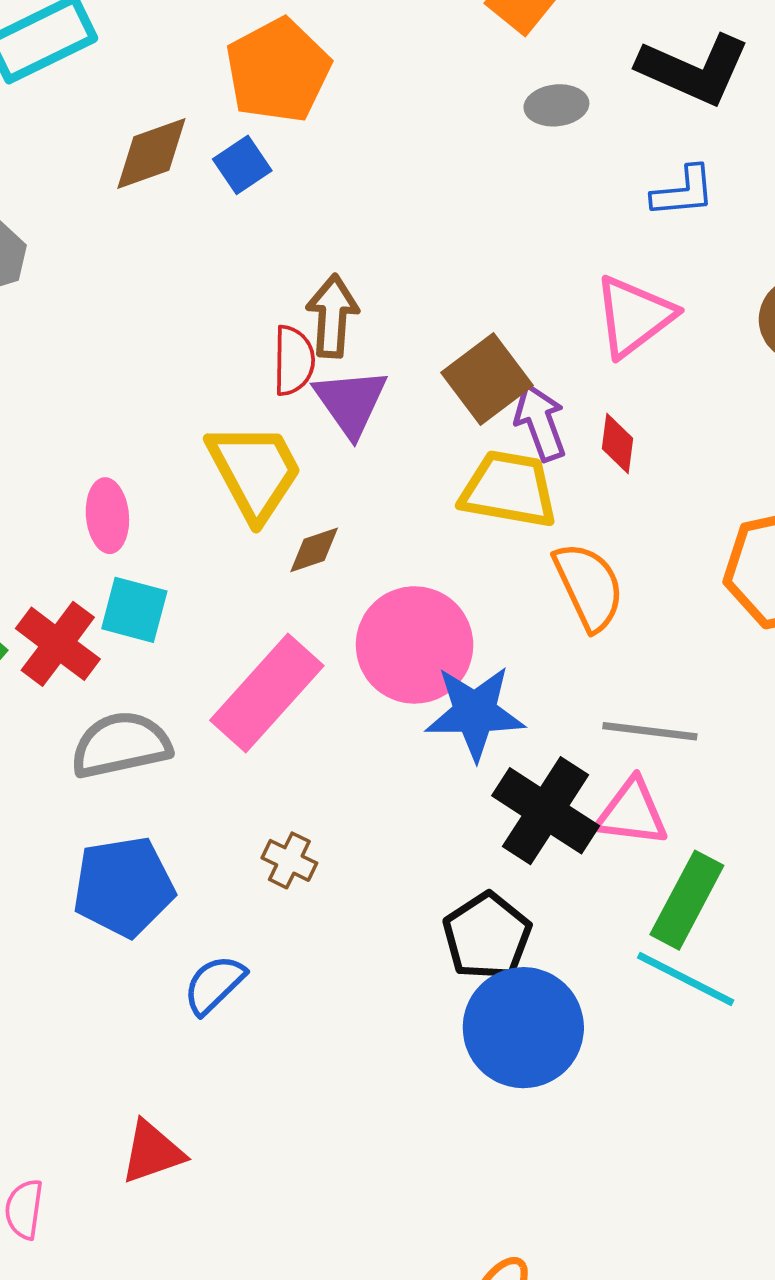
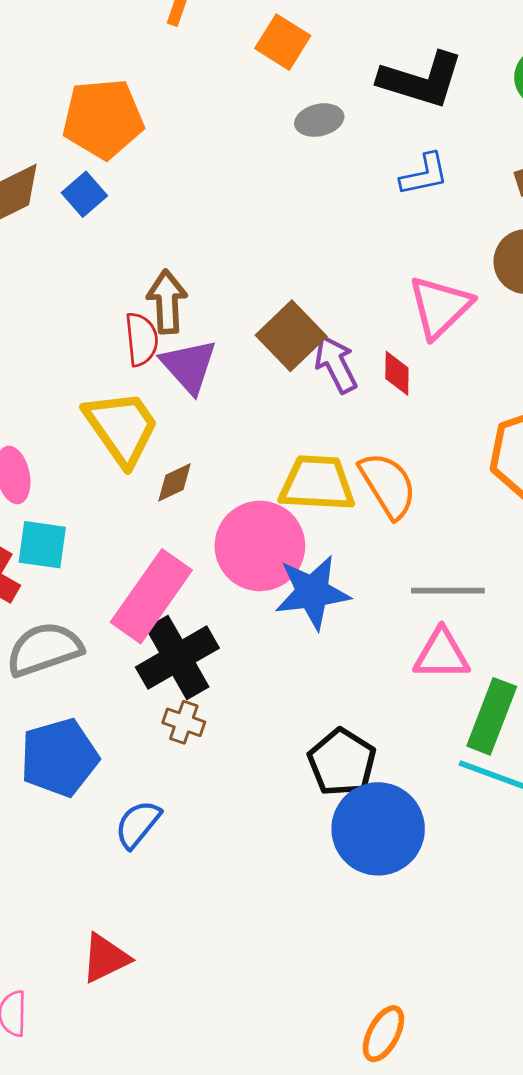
orange pentagon: (278, 70) -> (103, 119), turned 30
pink triangle: (634, 316) -> (440, 307), moved
yellow trapezoid: (509, 489) -> (317, 483), moved
black cross: (546, 811) -> (177, 658), moved, turned 34

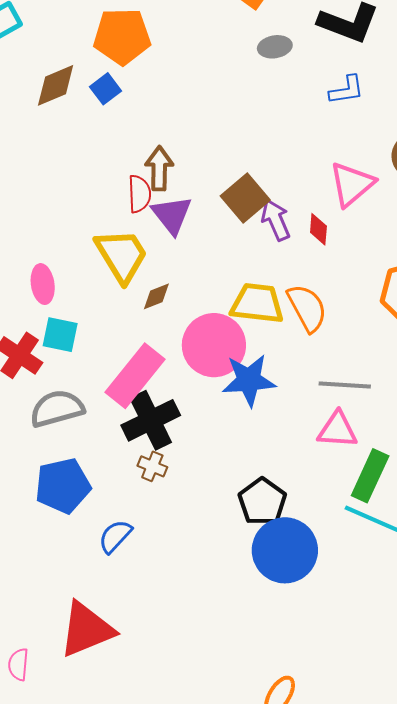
red triangle: (105, 958) -> (86, 629), size x1.6

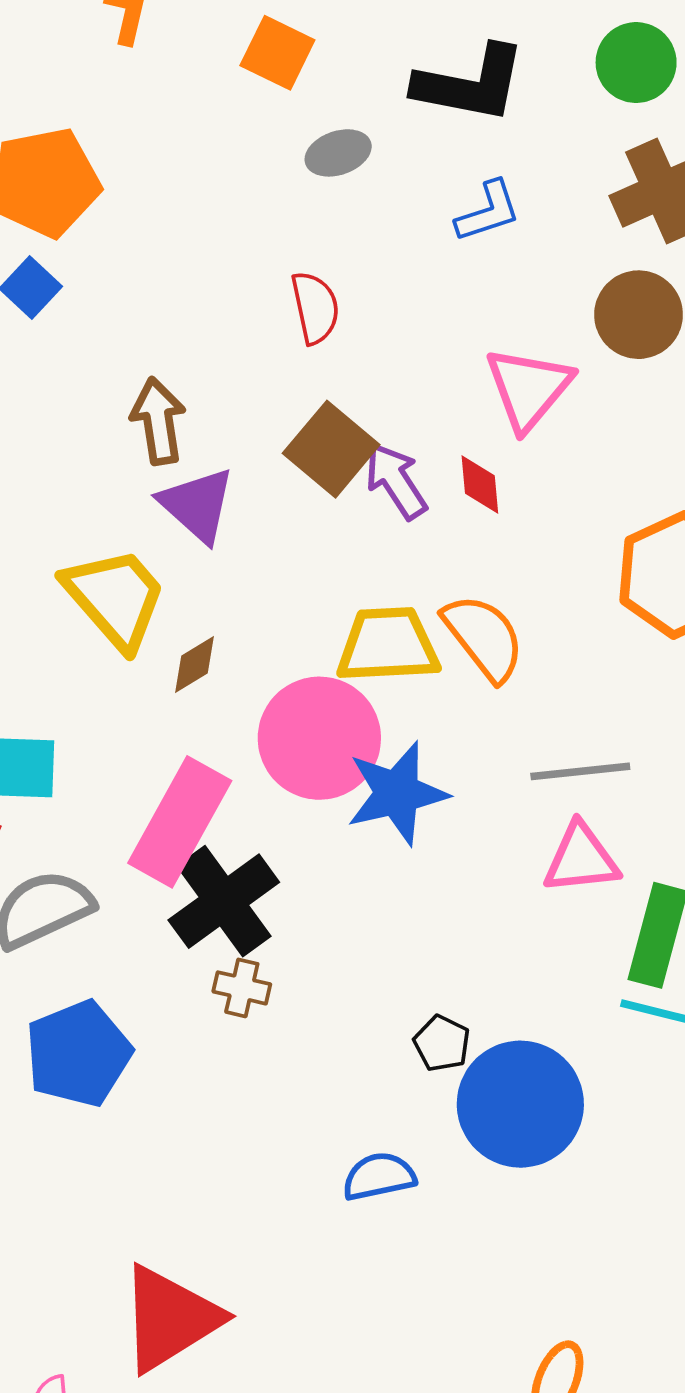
red semicircle: (139, 194) -> (315, 308), moved
black pentagon: (262, 502) -> (442, 1043), moved, size x0.6
blue semicircle: (115, 536) -> (379, 1176), moved, turned 45

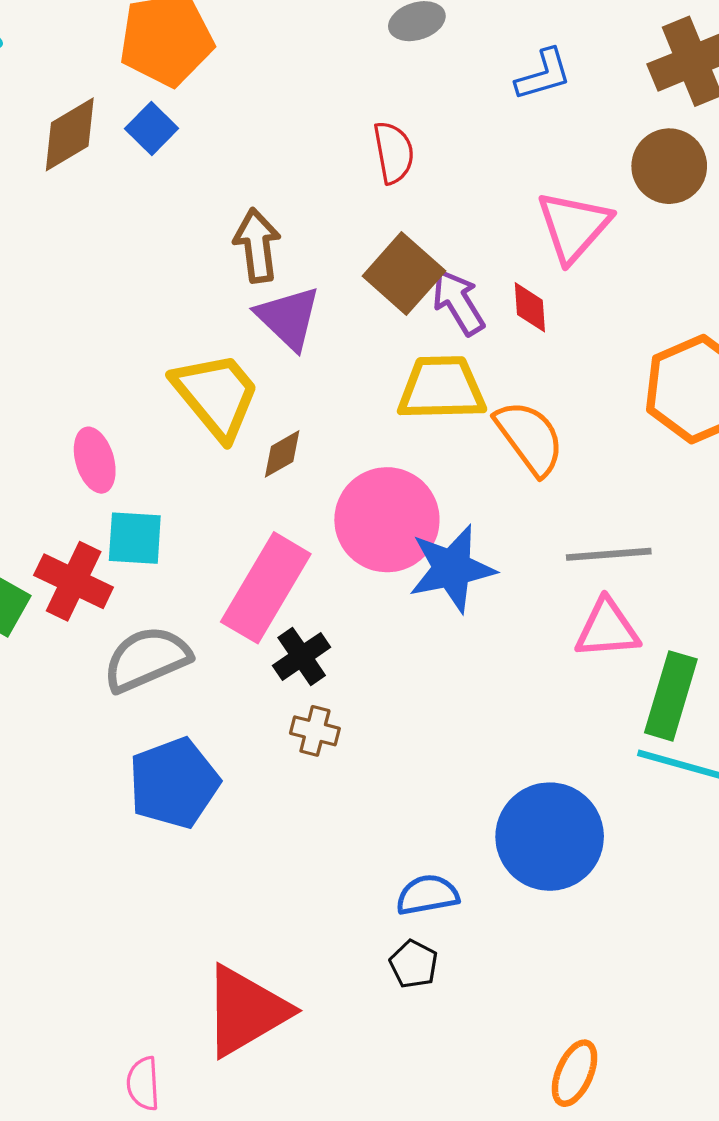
yellow trapezoid: (388, 645) -> (442, 388), moved
black cross: (224, 901) -> (302, 656), size x0.6
black pentagon: (442, 1043) -> (414, 964), moved

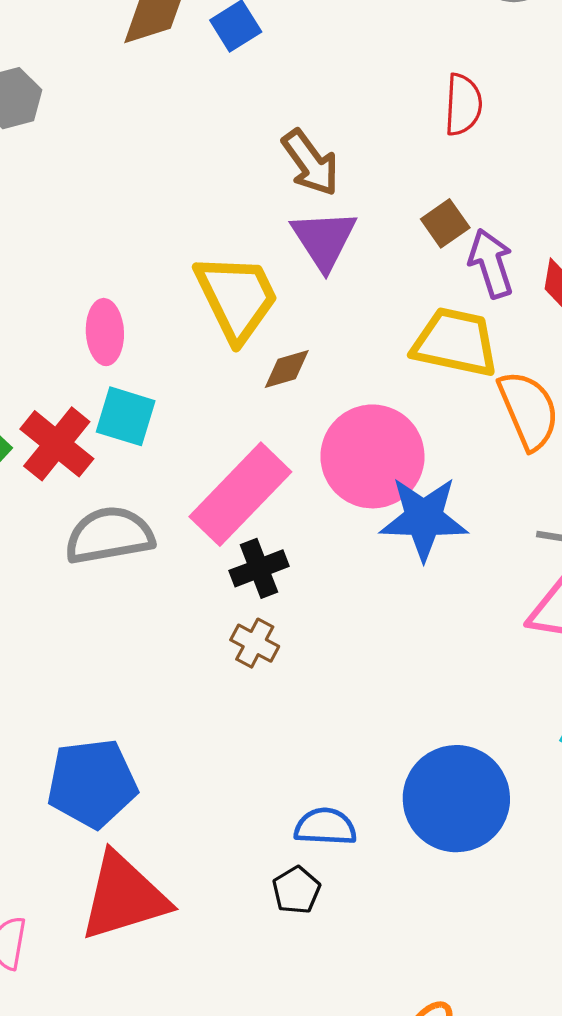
brown arrow: (257, 245) -> (310, 163), turned 138
brown square: (404, 274) -> (445, 223), size x0.6
blue pentagon: (174, 783) -> (92, 783), moved

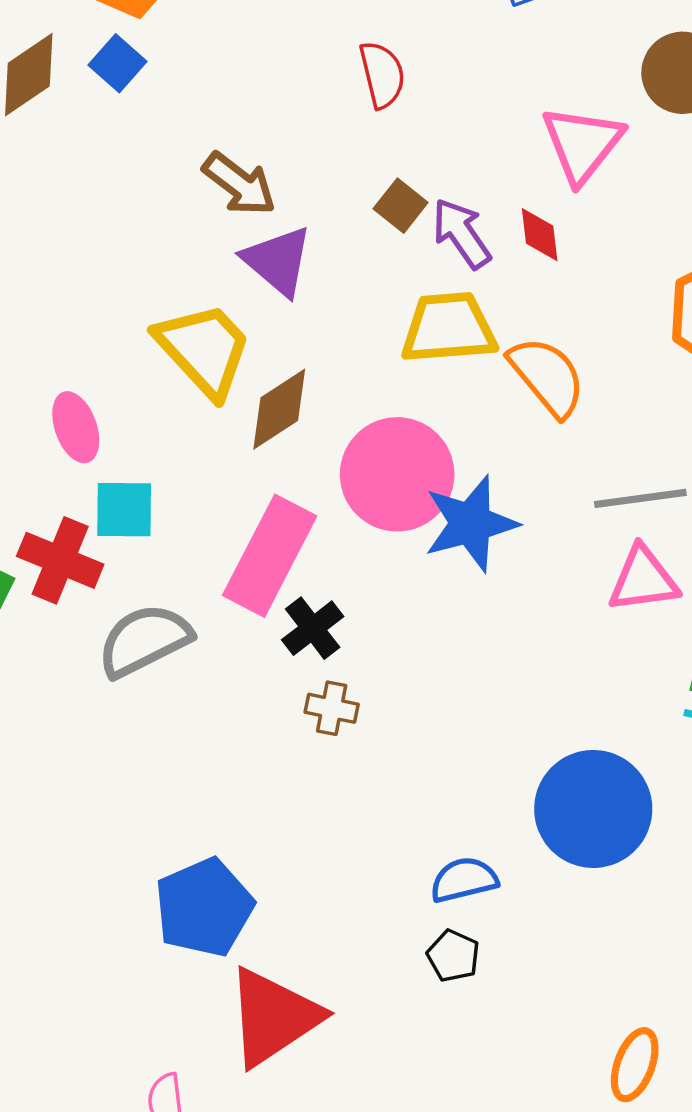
brown diamond: (287, 369) -> (279, 409), size x1.5

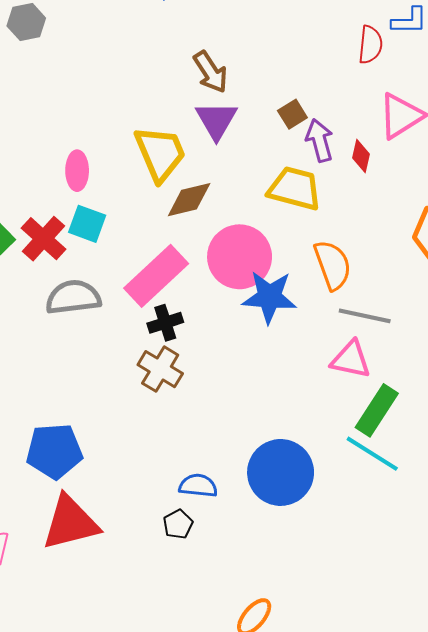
red semicircle: (382, 75) -> (370, 45), moved
orange semicircle: (547, 376) -> (333, 265), moved
brown cross: (332, 708) -> (160, 369), size x1.5

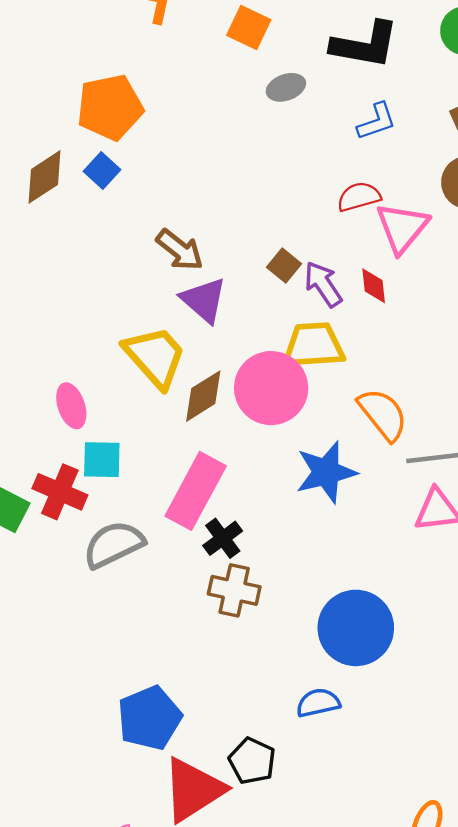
red semicircle: (370, 45) -> (359, 197), moved, turned -93
pink circle: (240, 257) -> (271, 388), moved
blue circle: (281, 472) -> (356, 628), moved
black pentagon: (178, 524) -> (252, 761), moved, size x1.4

